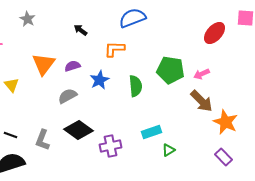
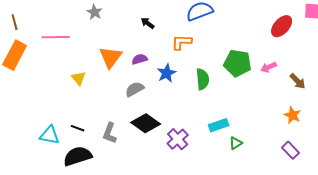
brown arrow: (202, 101) -> (298, 81), moved, size x0.7
orange star: (226, 122) -> (293, 115), size x0.7
purple cross: (110, 146) -> (178, 139), turned -30

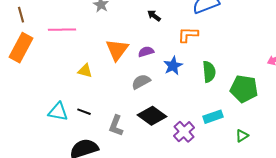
green pentagon: (238, 63) -> (244, 89), moved
yellow triangle: (79, 78) -> (85, 71), turned -35
cyan rectangle: (219, 125) -> (213, 117), moved
black line: (78, 128) -> (84, 112), moved
cyan triangle: (50, 135) -> (58, 112), moved

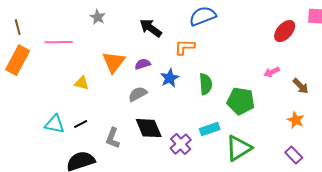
black arrow: (154, 16) -> (151, 28), size x1.6
black line: (84, 112) -> (81, 124), turned -48
black diamond: (152, 116) -> (149, 128), turned 32
green triangle: (242, 136) -> (239, 148), size x2.0

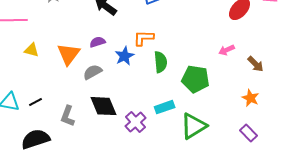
orange L-shape: (185, 47) -> (144, 38), moved
orange triangle: (114, 62) -> (69, 54), moved
yellow triangle: (82, 83) -> (32, 50), moved

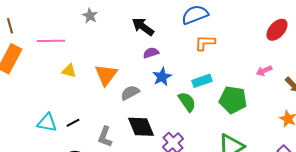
orange L-shape: (144, 38) -> (205, 43), moved
purple semicircle: (98, 42) -> (151, 53), moved
green semicircle: (161, 62) -> (187, 102), moved, turned -30
cyan rectangle: (165, 107) -> (202, 81), moved

